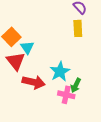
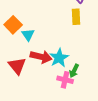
red triangle: (16, 61) -> (17, 66), moved
red arrow: (34, 82) -> (41, 57), moved

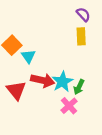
green arrow: (74, 71) -> (79, 87), moved
pink cross: (65, 80) -> (69, 106), turned 35

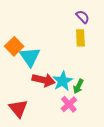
cyan triangle: (28, 56) -> (30, 57), size x1.5
red triangle: (16, 90) -> (18, 108), moved

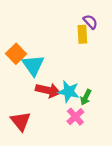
yellow rectangle: (80, 38) -> (82, 34), moved
cyan star: (63, 81) -> (69, 91), turned -30

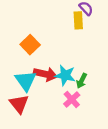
orange square: (16, 54) -> (30, 45), moved
cyan triangle: (33, 65) -> (26, 81), moved

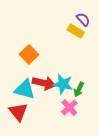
yellow rectangle: (78, 20) -> (76, 31), turned -56
cyan triangle: (26, 81) -> (25, 89), turned -40

